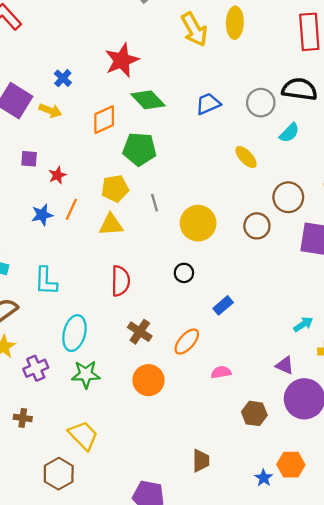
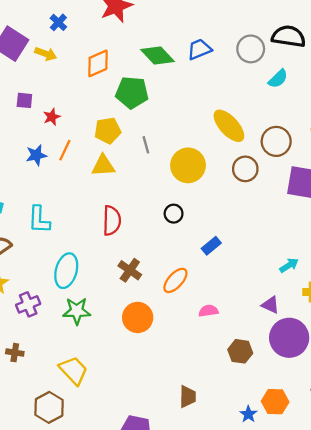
green diamond: (148, 100) -> (158, 55), moved
yellow ellipse: (246, 157) -> (229, 126), moved, size x1.5

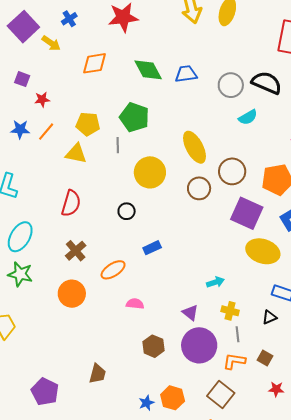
green pentagon: (132, 93) -> (134, 117), moved

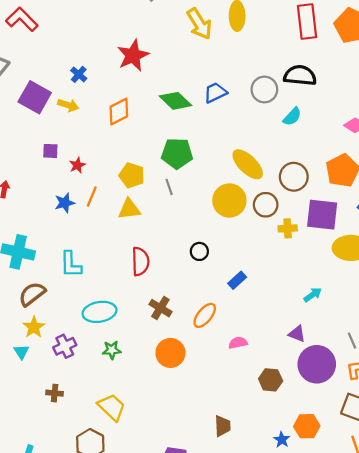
yellow pentagon: (88, 124) -> (132, 175), turned 30
yellow circle: (150, 172) -> (229, 201), moved
cyan ellipse: (20, 237) -> (99, 312), turned 68
green star: (20, 274) -> (112, 350), size x0.7
yellow cross: (230, 311) -> (288, 228), moved

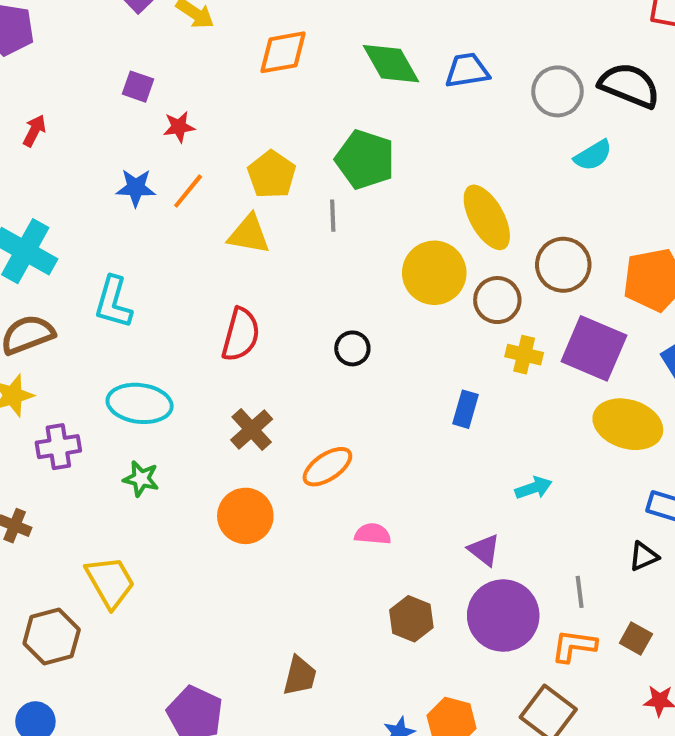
blue rectangle: (237, 280) -> (466, 409), moved, turned -48

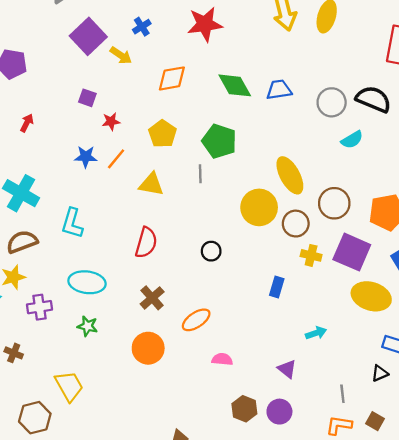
yellow pentagon: (272, 175) -> (162, 134), moved
purple circle: (503, 616) -> (279, 412), moved, size x0.6

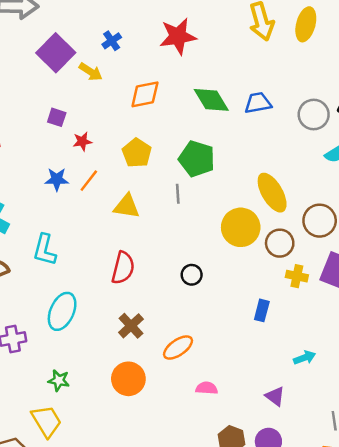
cyan ellipse: (87, 282) -> (62, 311), turned -72
green star: (88, 326) -> (59, 380), moved

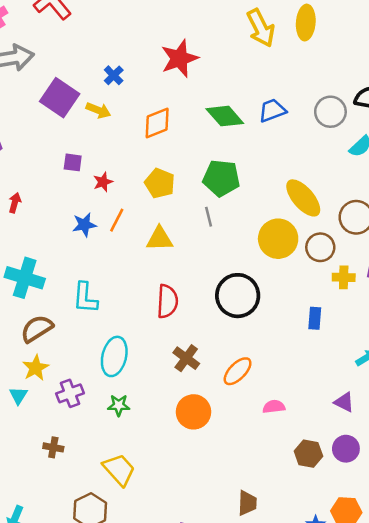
black circle: (192, 275) -> (238, 296), size x2.0
green star: (59, 380) -> (119, 405), moved

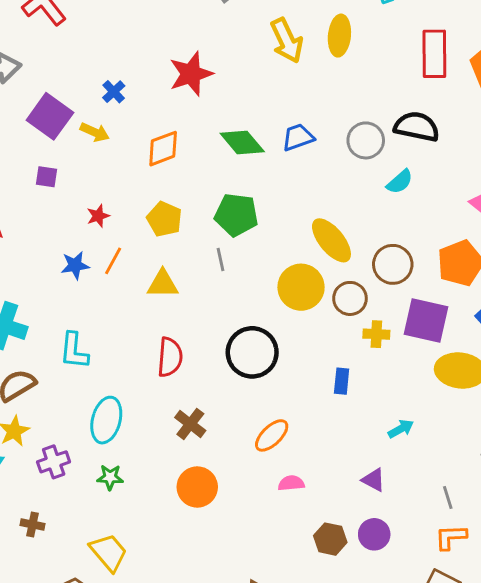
purple square: (73, 162) -> (47, 177), moved
orange ellipse: (238, 371) -> (272, 435), moved

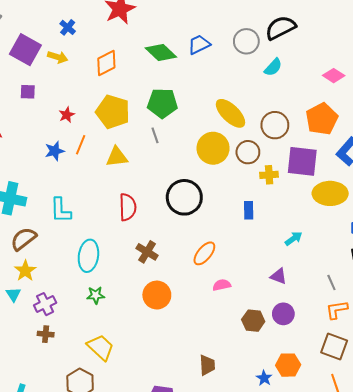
black semicircle: (417, 127) -> (281, 28), turned -32
yellow pentagon: (164, 219) -> (113, 112), size x1.4
purple cross: (54, 462) -> (45, 304), moved

